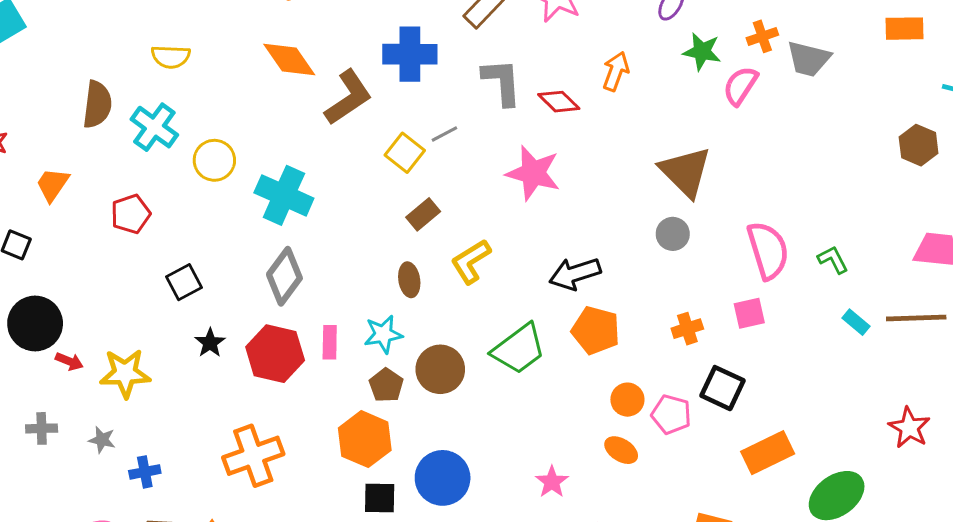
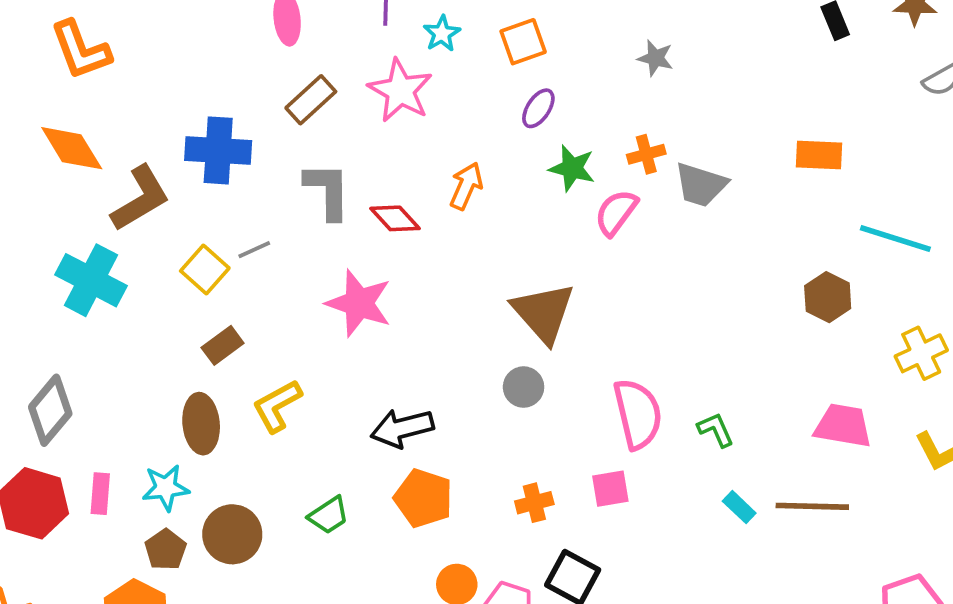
cyan cross: (284, 195) -> (91, 280), moved
brown ellipse: (409, 280) -> (201, 424), size x1.4
green trapezoid: (519, 349) -> (329, 515), size x0.6

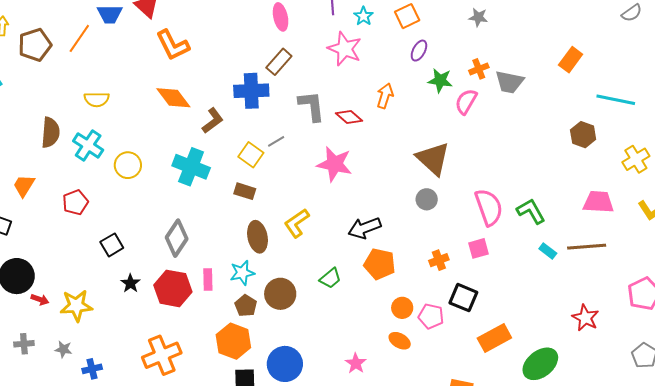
brown rectangle: (311, 100) -> (279, 62), moved
orange rectangle: (819, 155) -> (571, 60), turned -50
brown L-shape: (140, 198) -> (213, 121), size x0.7
brown rectangle: (223, 345) -> (245, 191), moved, turned 60
green L-shape: (716, 430) -> (531, 211), size x1.4

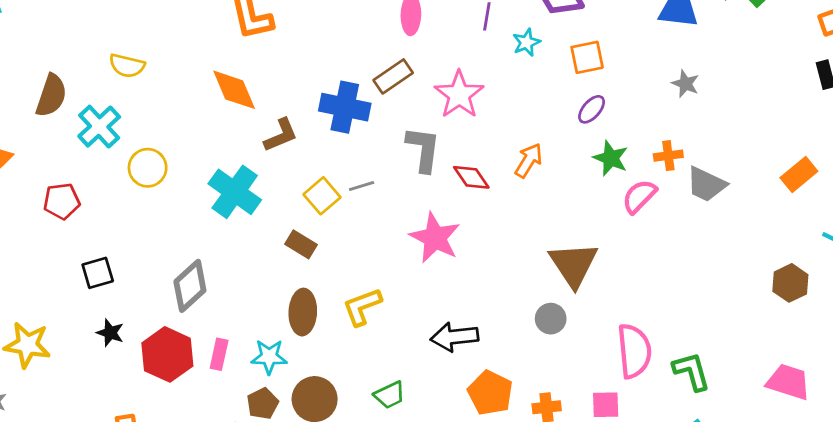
pink star: (345, 49) -> (459, 95), moved
orange pentagon: (380, 264) -> (490, 393), moved
black star: (130, 283) -> (110, 333), turned -30

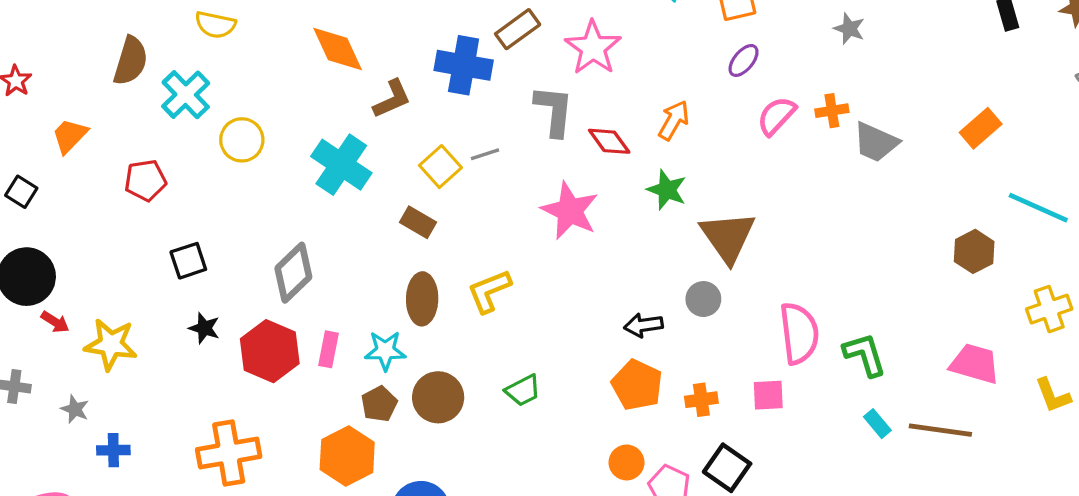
green star: (611, 158) -> (667, 190), moved
pink semicircle: (639, 196) -> (776, 116), moved
black arrow: (454, 337) -> (643, 325), moved, size x0.7

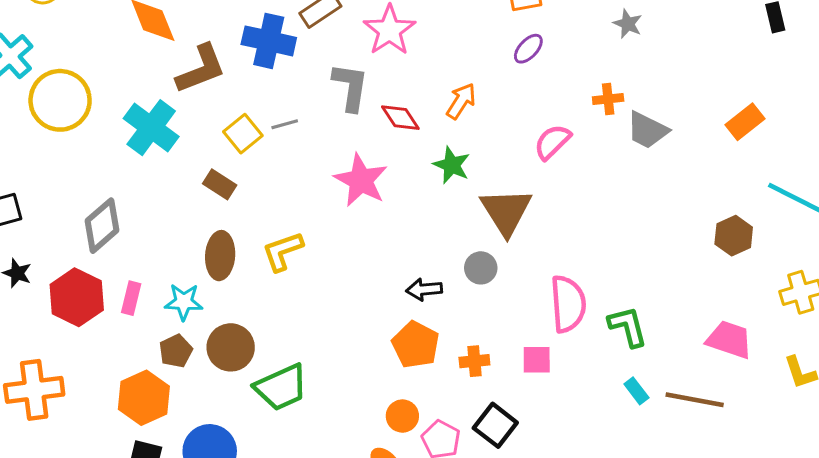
brown L-shape: (392, 99) -> (201, 69), size x1.4
pink semicircle: (776, 116) -> (552, 142), moved
yellow circle: (242, 140) -> (60, 100), size x1.5
green trapezoid: (523, 390) -> (281, 387), moved, size x1.6

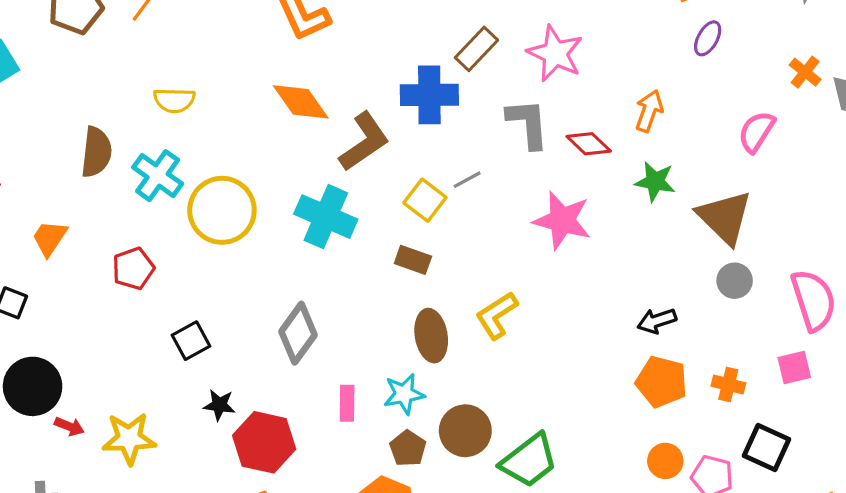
orange cross: (608, 99) -> (805, 72), turned -32
gray circle: (481, 268) -> (735, 281), moved
red hexagon: (77, 297) -> (264, 442), moved
orange cross: (474, 361) -> (728, 385), turned 32

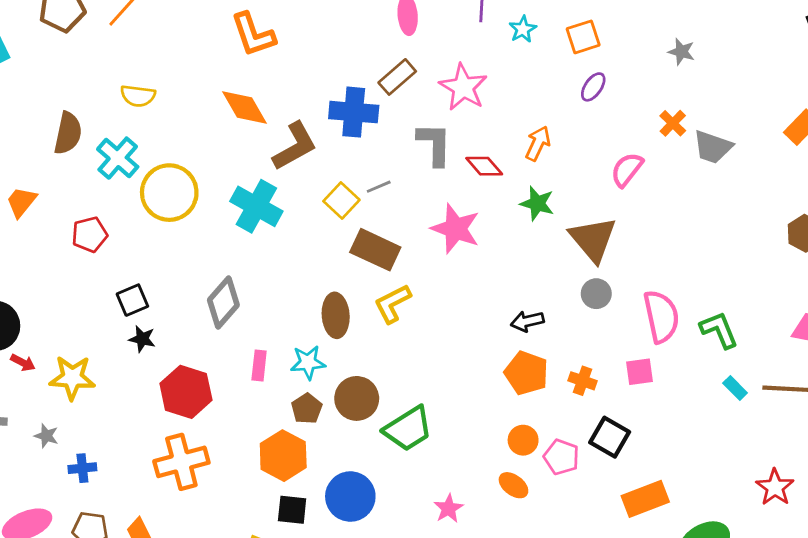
brown rectangle: (413, 260) -> (375, 250), moved, size x1.6
black star: (219, 405) -> (142, 339), moved

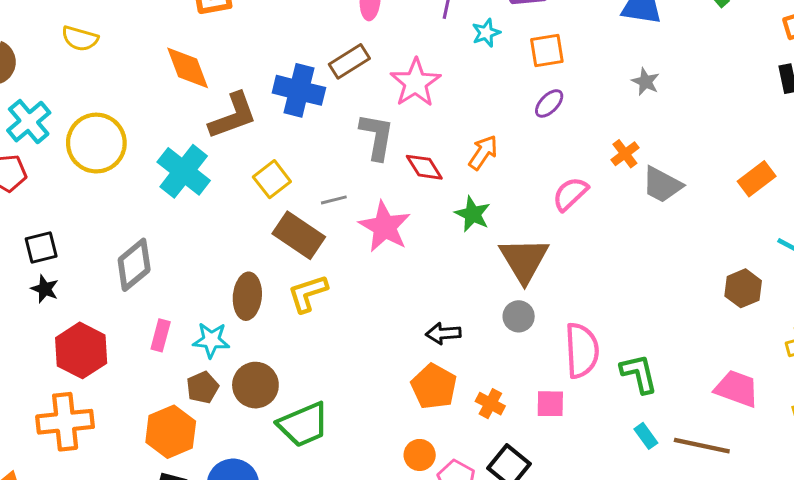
cyan cross: (118, 158) -> (29, 122), moved
gray line: (379, 187) -> (334, 200), moved

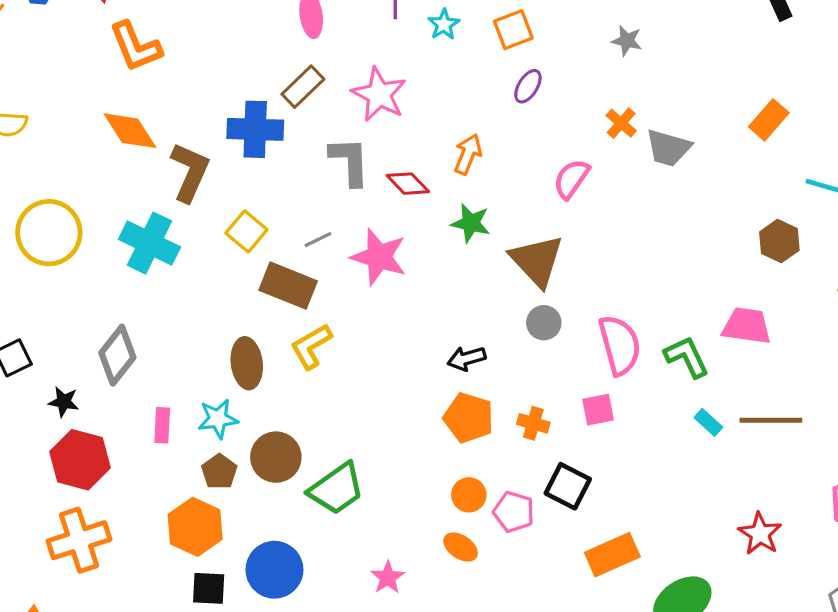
brown L-shape: (233, 116) -> (190, 172), turned -34
black star: (45, 289) -> (64, 402), moved
pink trapezoid: (737, 389) -> (747, 326), moved

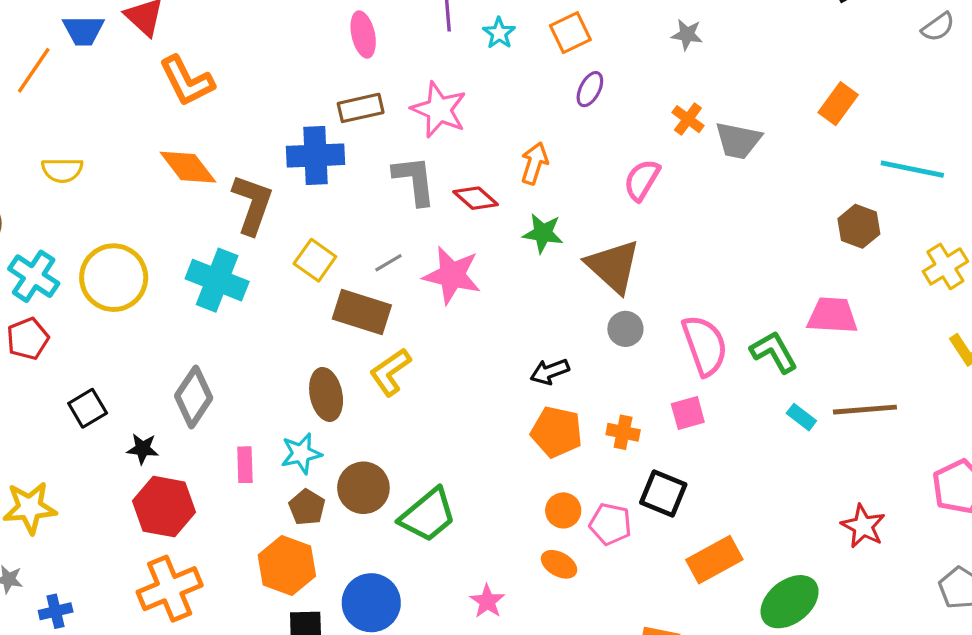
brown rectangle: (303, 87) -> (361, 108), turned 36

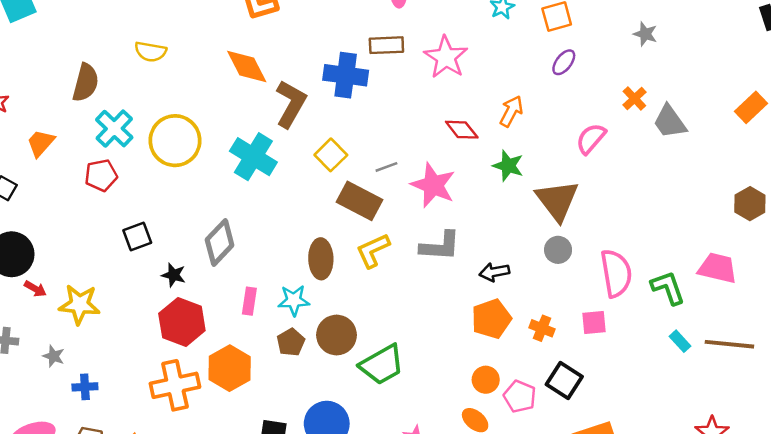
gray trapezoid: (738, 140) -> (670, 122), turned 33
gray L-shape: (414, 180) -> (440, 246), moved, turned 90
orange pentagon: (557, 432) -> (491, 319), turned 30
orange hexagon: (287, 565) -> (230, 368), moved

